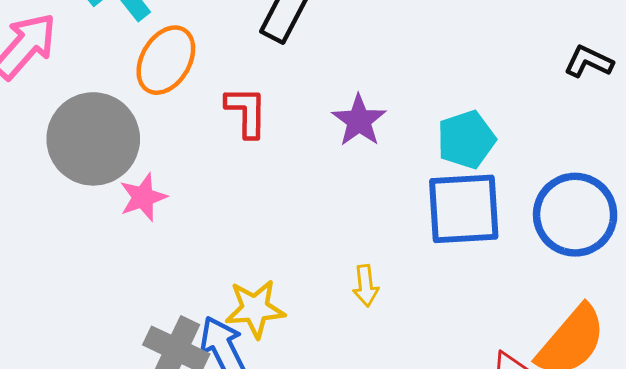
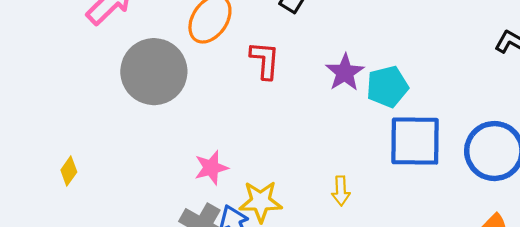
cyan pentagon: (466, 140) -> (387, 87), moved
pink star: (143, 197) -> (211, 168), moved

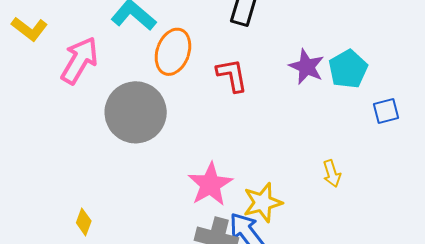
blue square: (415, 141) -> (386, 111), size x0.5
pink star: (211, 168) -> (210, 184), size x1.4

